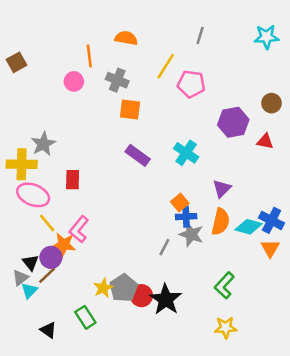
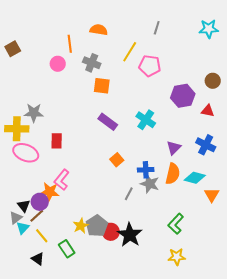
gray star: (43, 144) -> (34, 113), turned 30
orange square: (180, 203) -> (117, 160), moved
blue cross: (272, 220) -> (206, 145), moved
yellow line: (47, 223) -> (42, 236), moved

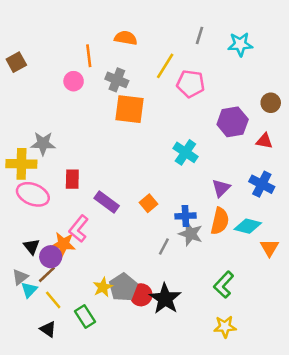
cyan star: (209, 29) -> (240, 44), moved
orange square: (102, 86) -> (130, 109), size x1.4
purple rectangle: (108, 122) -> (107, 202), moved
black triangle: (24, 206) -> (32, 247), moved

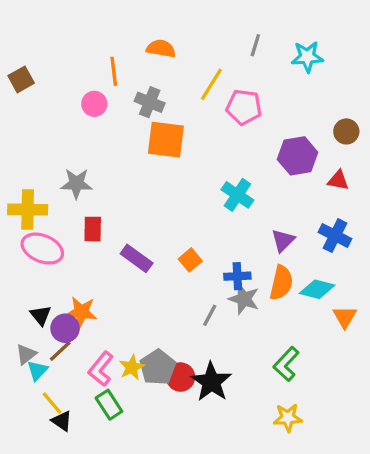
gray star: (43, 143) -> (76, 184), moved
pink L-shape: (79, 229) -> (101, 369), moved
yellow line: (53, 300) -> (52, 403), moved

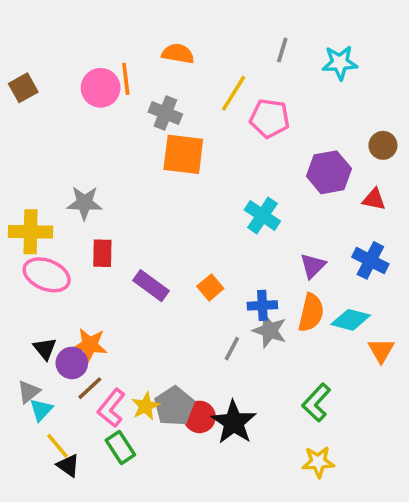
pink circle: (94, 104) -> (101, 88), moved, size x1.4
brown line: (60, 351) -> (90, 388), moved

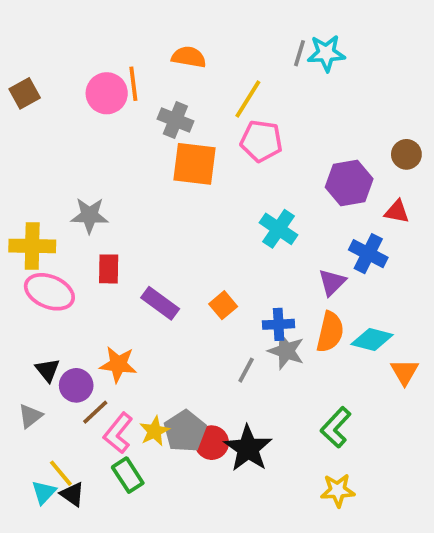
cyan star: (340, 63) -> (326, 53), moved
pink pentagon: (270, 118) -> (261, 141), moved
blue cross: (370, 260) -> (368, 254), moved
orange star: (90, 345) -> (118, 364), moved
cyan triangle: (41, 410) -> (44, 492), moved

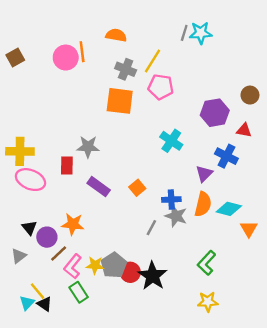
gray cross: (175, 120) -> (126, 69), moved
gray star: (90, 215) -> (88, 147), moved
yellow star: (154, 431) -> (95, 265), turned 30

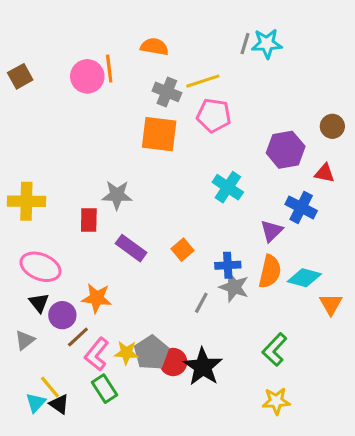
yellow line: (153, 61) -> (203, 81), turned 40
pink ellipse: (30, 180) -> (40, 267), moved

